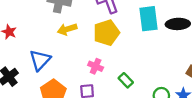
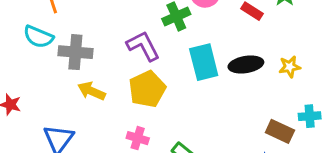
yellow arrow: (67, 29) -> (91, 91), turned 48

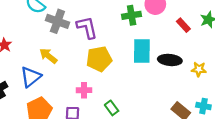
purple L-shape: (143, 46) -> (87, 27), moved
yellow arrow: (91, 91) -> (48, 56), moved
pink cross: (138, 138) -> (84, 90), turned -32

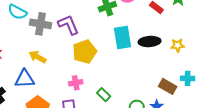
blue triangle: (31, 77) -> (25, 79), turned 45

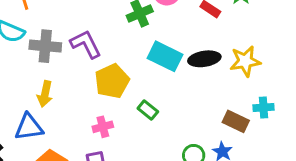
cyan rectangle: (123, 38) -> (165, 56), turned -50
yellow star: (178, 45) -> (245, 61), size x1.5
yellow arrow: (38, 57) -> (45, 94), turned -102
green rectangle: (104, 95) -> (148, 110), moved

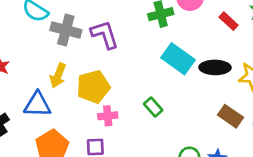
yellow pentagon: (112, 81) -> (93, 87), moved
brown rectangle: (236, 121) -> (231, 116), moved

